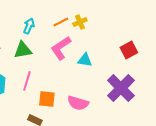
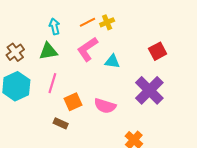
cyan arrow: (29, 26) -> (54, 26), turned -35
orange square: (47, 99) -> (73, 102), turned -30

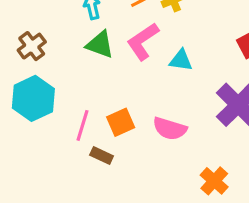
green triangle: (48, 51) -> (100, 44), moved, turned 30
pink line: (52, 83) -> (83, 125), moved

